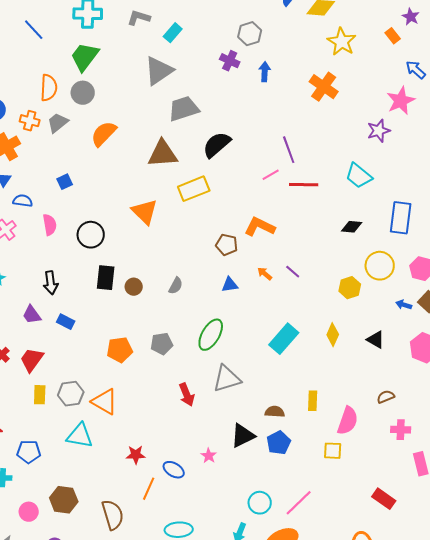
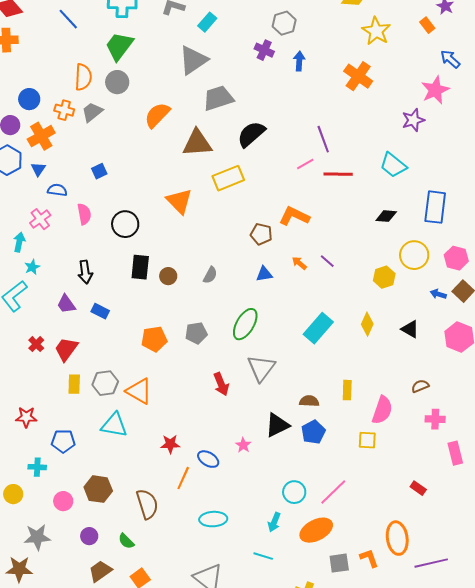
orange semicircle: (104, 134) -> (157, 115), moved
gray triangle: (227, 379) -> (261, 368), turned -36
red rectangle: (384, 499) -> (418, 488), size x0.7

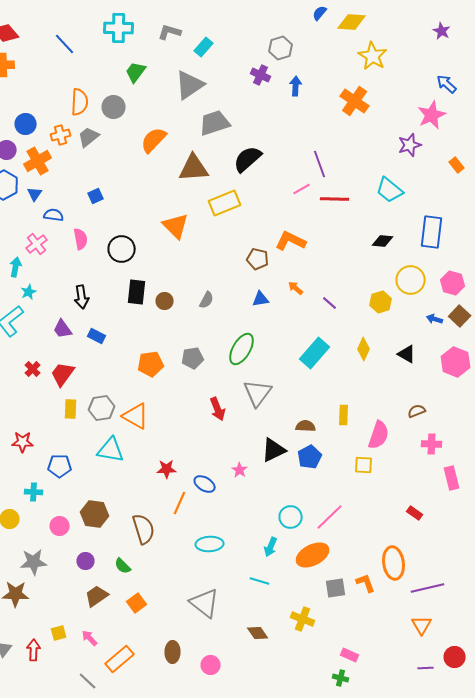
orange rectangle: (427, 25) -> (457, 165), moved
green trapezoid: (119, 46) -> (136, 72), moved, size x0.7
orange cross: (64, 110) -> (61, 135), turned -30
purple line: (327, 261) -> (330, 303), moved

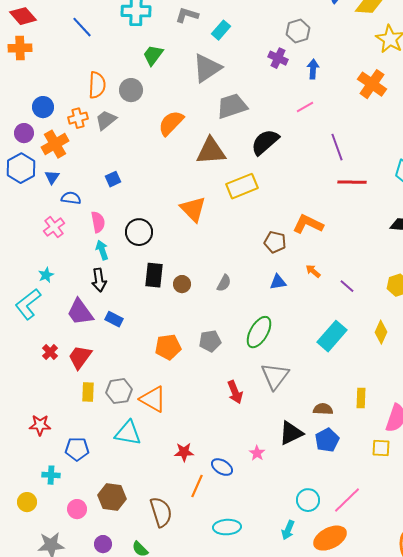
pink line: (302, 189) -> (305, 107), moved
cyan arrow: (16, 267) -> (102, 250), moved, turned -30
purple trapezoid: (63, 329) -> (80, 312), size x1.4

